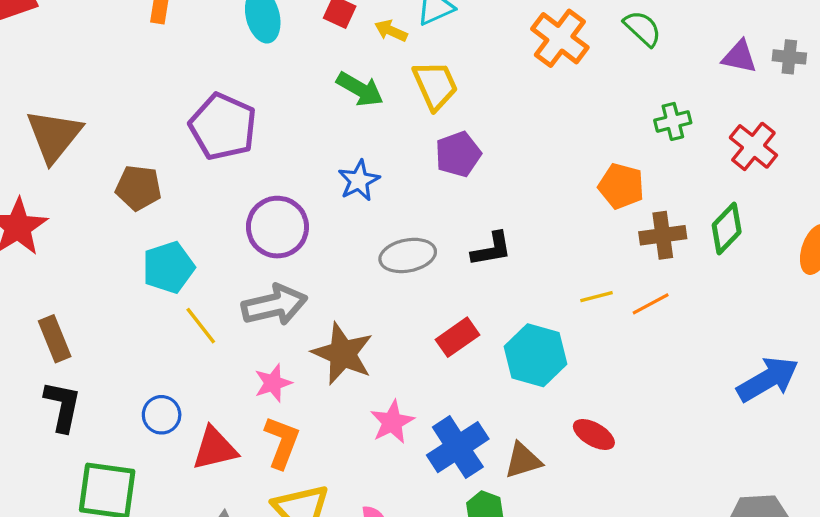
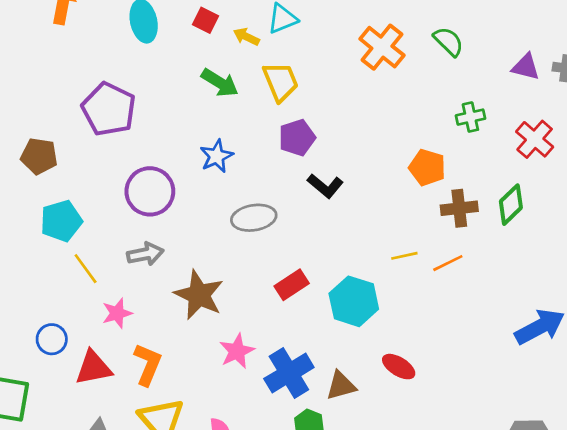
black L-shape: (492, 249) -> (325, 186), moved, turned 48
gray arrow: (274, 305) -> (145, 254), size x0.7
pink star: (273, 383) -> (117, 313), moved

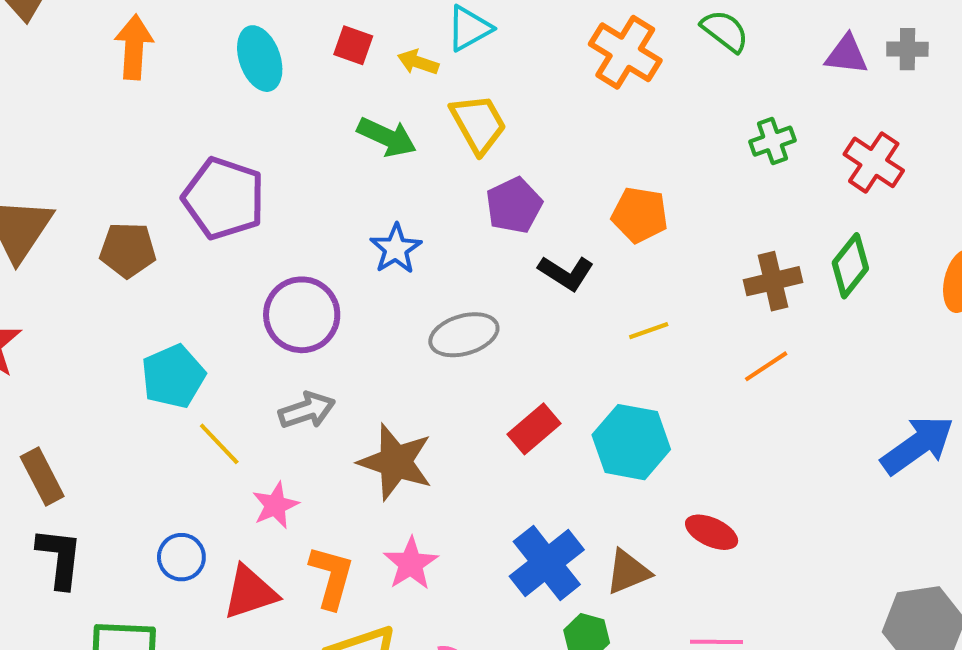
brown pentagon: (39, 156) -> (128, 250), moved
orange pentagon: (427, 168) -> (640, 215), moved
yellow line: (404, 256) -> (649, 331), moved
pink star: (237, 351) -> (411, 564), moved

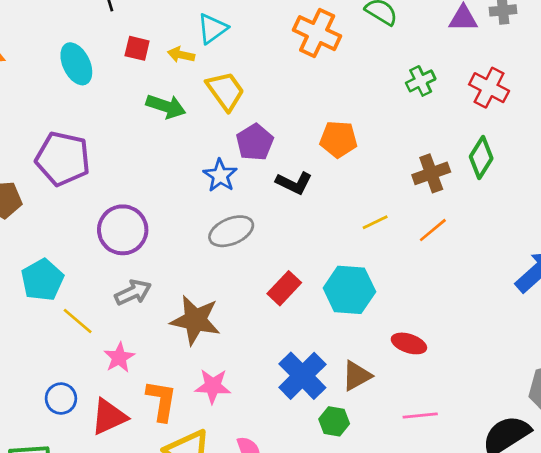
blue star: (396, 249) -> (220, 175), moved
yellow line: (649, 331) -> (375, 222), moved
pink star: (411, 564) -> (213, 386), turned -30

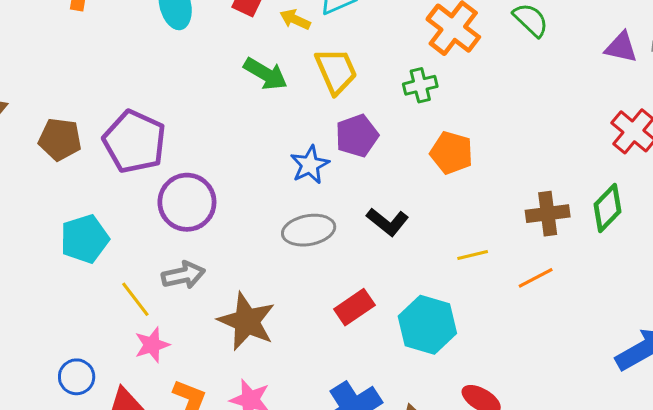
green cross: (421, 81) -> (420, 85), moved
purple pentagon: (63, 159) -> (135, 142), moved
black L-shape: (294, 183) -> (388, 222), moved
yellow line: (78, 321) -> (135, 299), moved

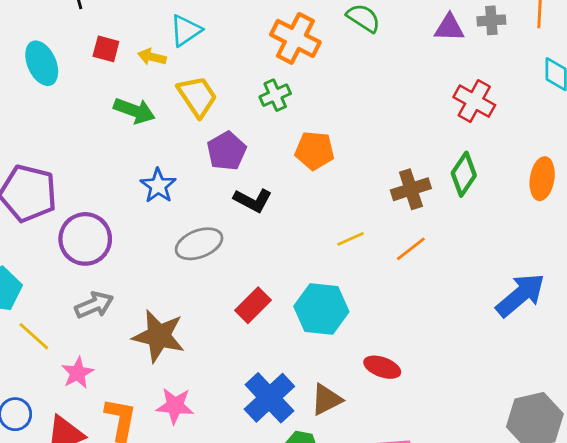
blue star: (310, 165) -> (158, 186), moved
black L-shape: (388, 222) -> (253, 200), moved
yellow line: (135, 299) -> (34, 336), moved

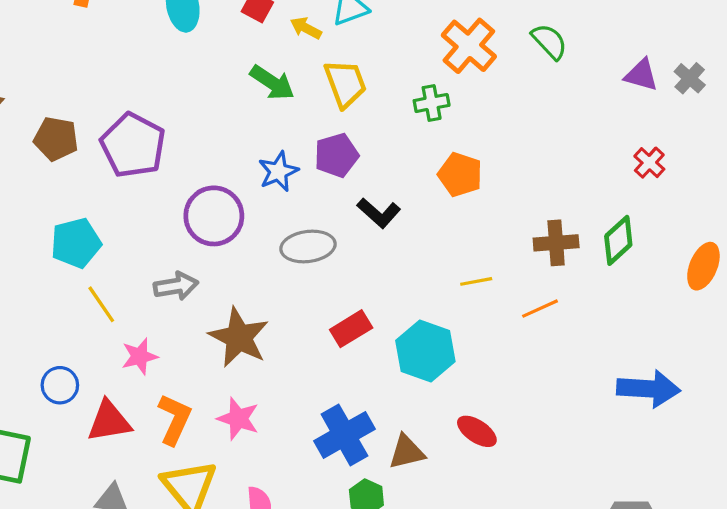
gray cross: (491, 20) -> (690, 78), turned 32
red cross: (474, 101) -> (649, 163), size x0.7
purple pentagon: (227, 151) -> (336, 155), moved
purple circle: (85, 239) -> (214, 216), moved
blue arrow: (520, 295) -> (649, 389), turned 30

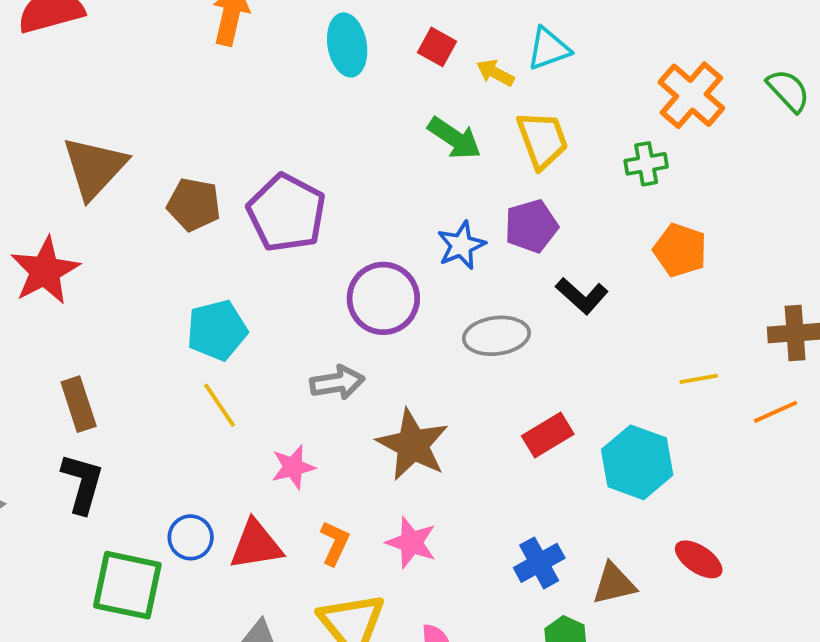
yellow line: (101, 304) -> (220, 405), moved
blue circle: (60, 385) -> (191, 537), moved
orange L-shape: (175, 419) -> (335, 543), size x0.7
blue cross: (344, 435) -> (539, 563), size x0.7

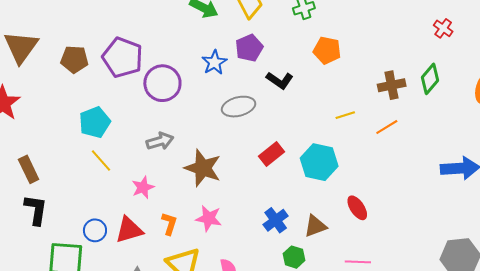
purple circle: (383, 298) -> (162, 83), moved
red ellipse: (699, 559) -> (357, 208), turned 30

